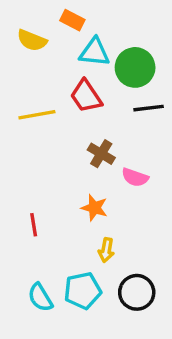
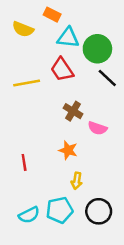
black line: (149, 108) -> (107, 78), turned 50
cyan semicircle: (40, 297) -> (29, 215), turned -85

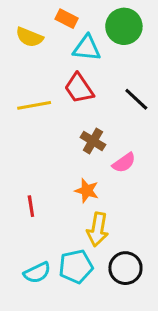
green circle: (97, 49) -> (124, 26), moved
pink semicircle: (97, 128) -> (124, 163), turned -54
yellow arrow: (77, 181) -> (98, 229), size x1.5

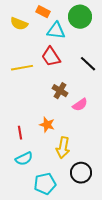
orange star: (87, 191) -> (47, 125), moved
cyan pentagon: (76, 267) -> (45, 184), moved
cyan semicircle: (37, 273) -> (24, 159), moved

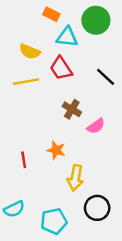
yellow semicircle: (19, 24) -> (30, 52), moved
cyan semicircle: (24, 159) -> (14, 209), moved

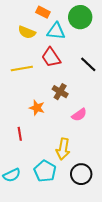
yellow semicircle: (30, 52) -> (27, 32), moved
pink semicircle: (96, 126) -> (79, 115), moved
orange star: (56, 150) -> (37, 108), moved
cyan pentagon: (54, 221) -> (45, 171), moved, turned -30

